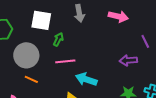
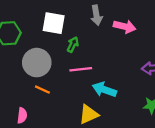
pink arrow: (118, 16) -> (125, 26), moved

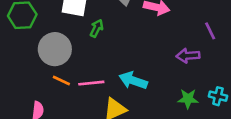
pink line: (81, 69) -> (91, 83), moved

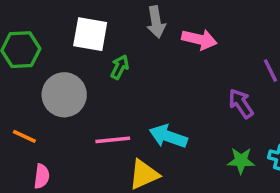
purple arrow: (188, 56) -> (241, 103), turned 60
orange line: (61, 80) -> (24, 136), moved

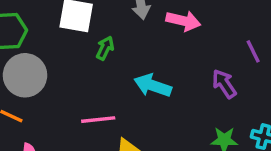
gray circle: (64, 95) -> (25, 75), moved
cyan arrow: (168, 136) -> (153, 85), moved

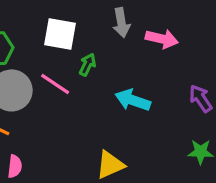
pink line: (98, 120) -> (55, 84), moved, turned 40

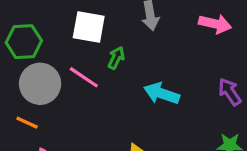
pink arrow: (162, 39) -> (215, 24), moved

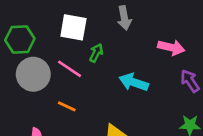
pink arrow: (215, 24) -> (171, 47), moved
orange line: (27, 123) -> (67, 106), moved

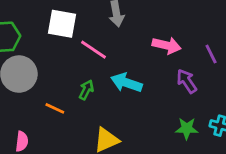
green arrow: (96, 53) -> (86, 90), moved
pink line: (69, 69) -> (94, 50), moved

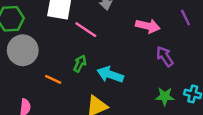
purple line: (211, 54) -> (185, 17), moved
cyan arrow: (126, 83) -> (110, 75), moved

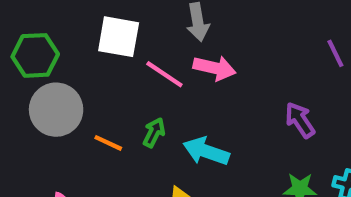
pink arrow: (148, 26) -> (214, 68), moved
orange line: (53, 79) -> (108, 143), moved

